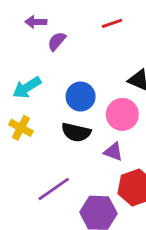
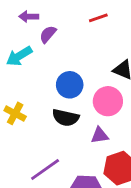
cyan arrow: (27, 88) -> (19, 56), moved
purple triangle: (113, 152) -> (100, 135), turned -30

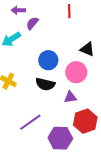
red line: (98, 18) -> (69, 11), turned -72

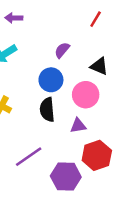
red line: (69, 11) -> (96, 19), moved, turned 32
purple semicircle: (32, 23) -> (62, 50), moved
black semicircle: (45, 84) -> (47, 110), turned 72

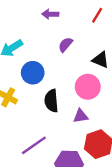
purple arrow: (14, 18) -> (50, 14), moved
blue circle: (51, 80) -> (33, 73), moved

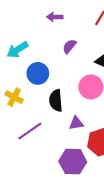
purple triangle: (81, 116) -> (76, 123), moved
purple line: (34, 145) -> (30, 131), moved

